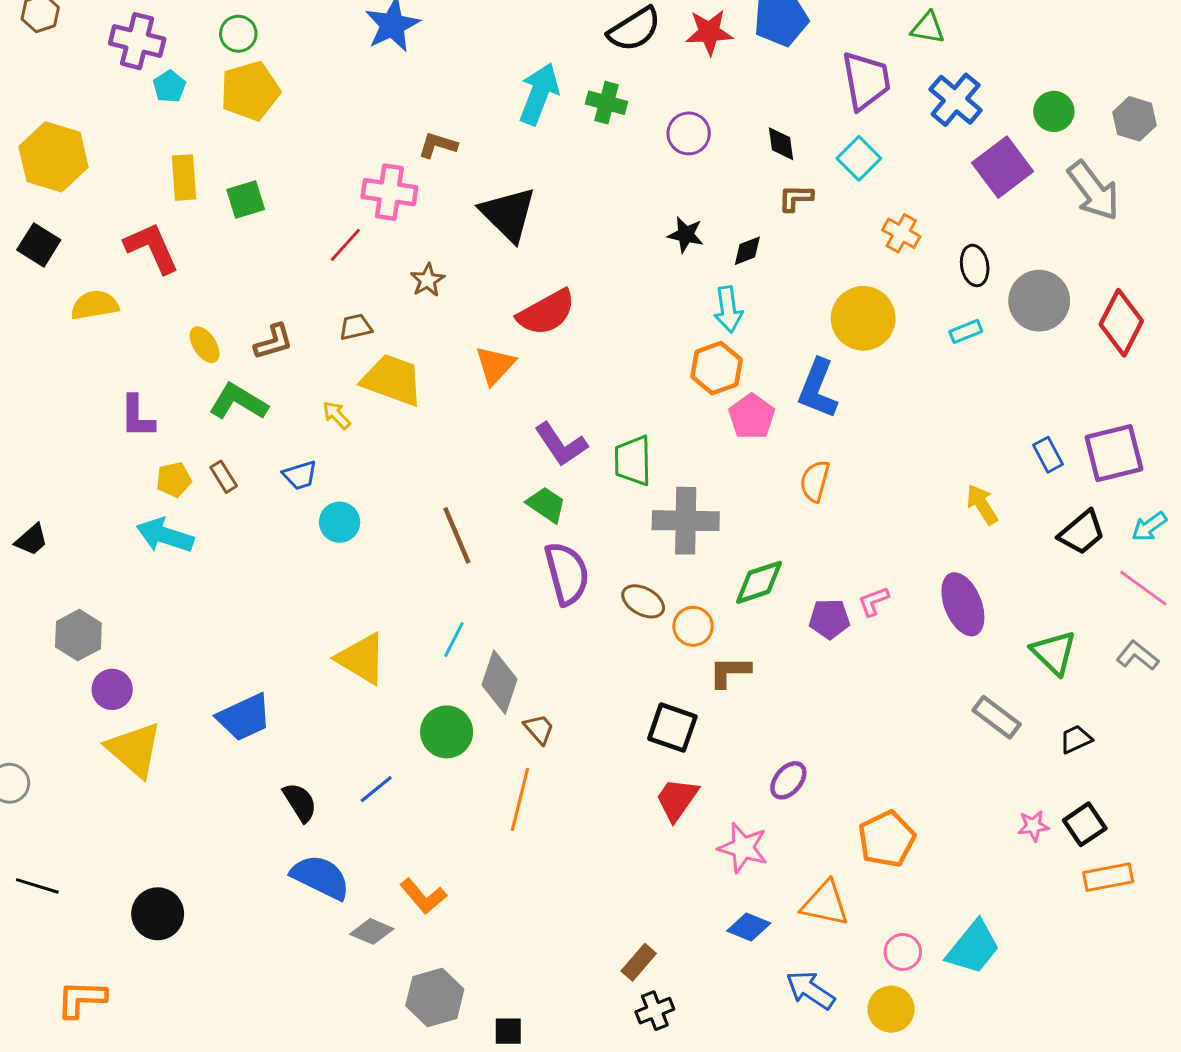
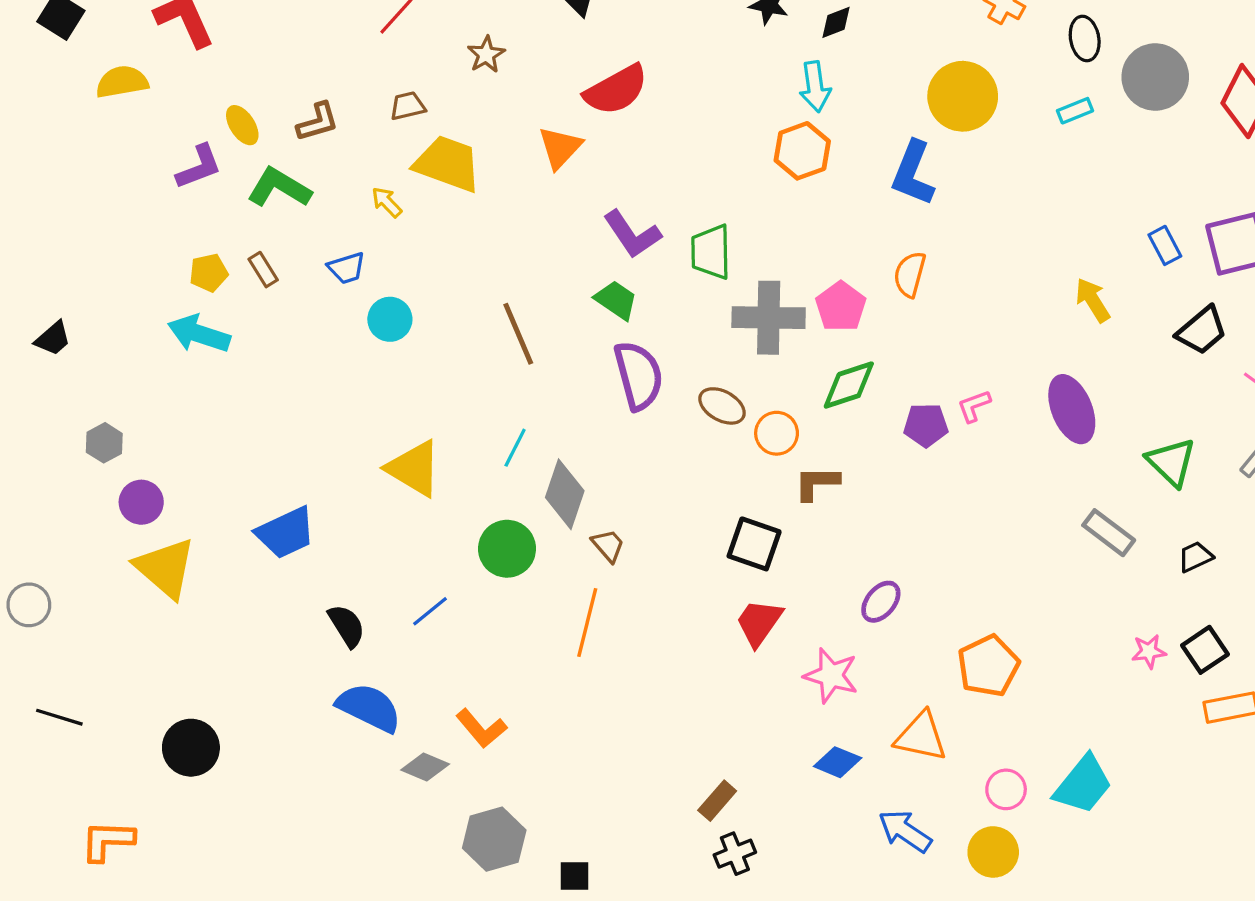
purple L-shape: (137, 417) -> (199, 167), moved, turned -111
pink pentagon: (752, 417) -> (841, 306), moved
gray hexagon: (78, 635) -> (104, 443), size x0.7

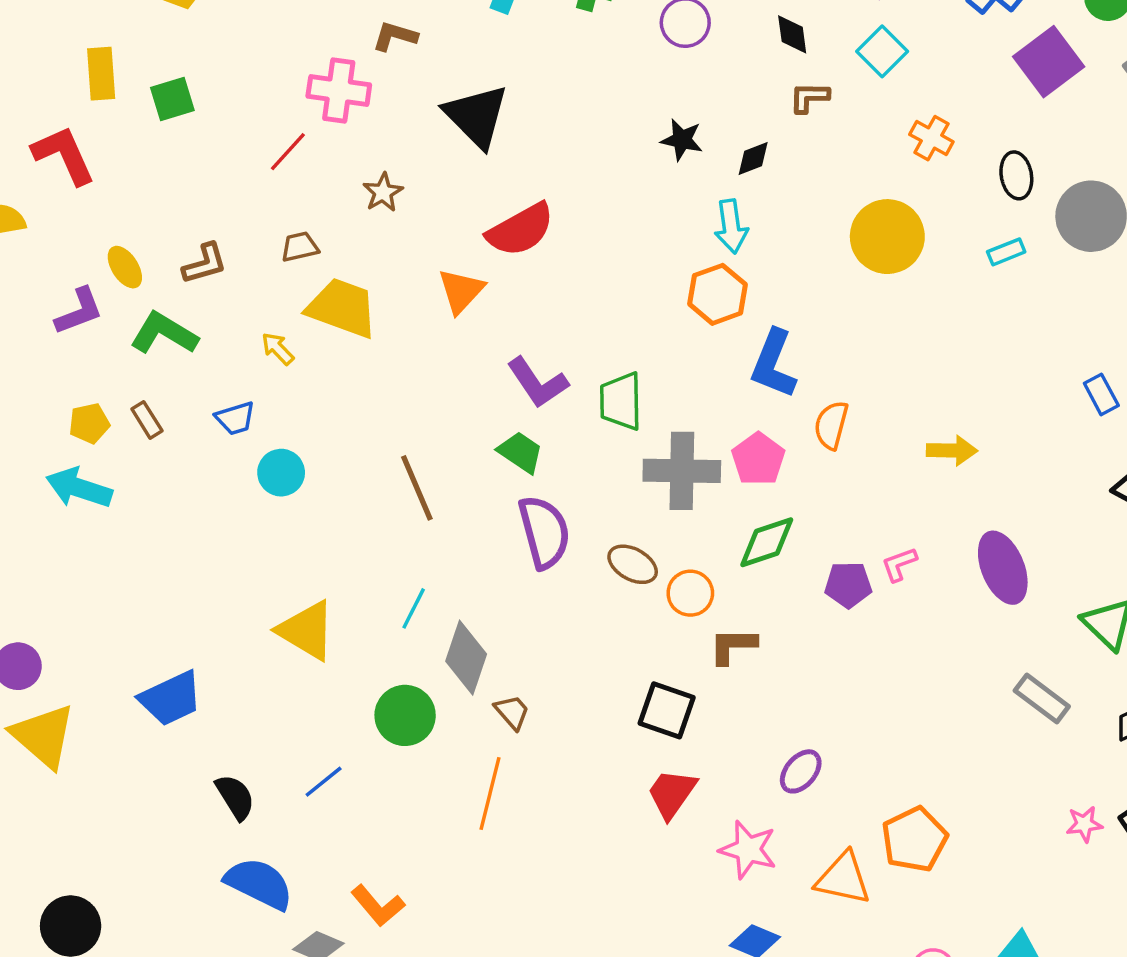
blue L-shape: (913, 173) -> (774, 364), moved
yellow arrow: (1093, 300) -> (952, 451), moved, turned 123
orange triangle: (921, 736) -> (843, 878), moved

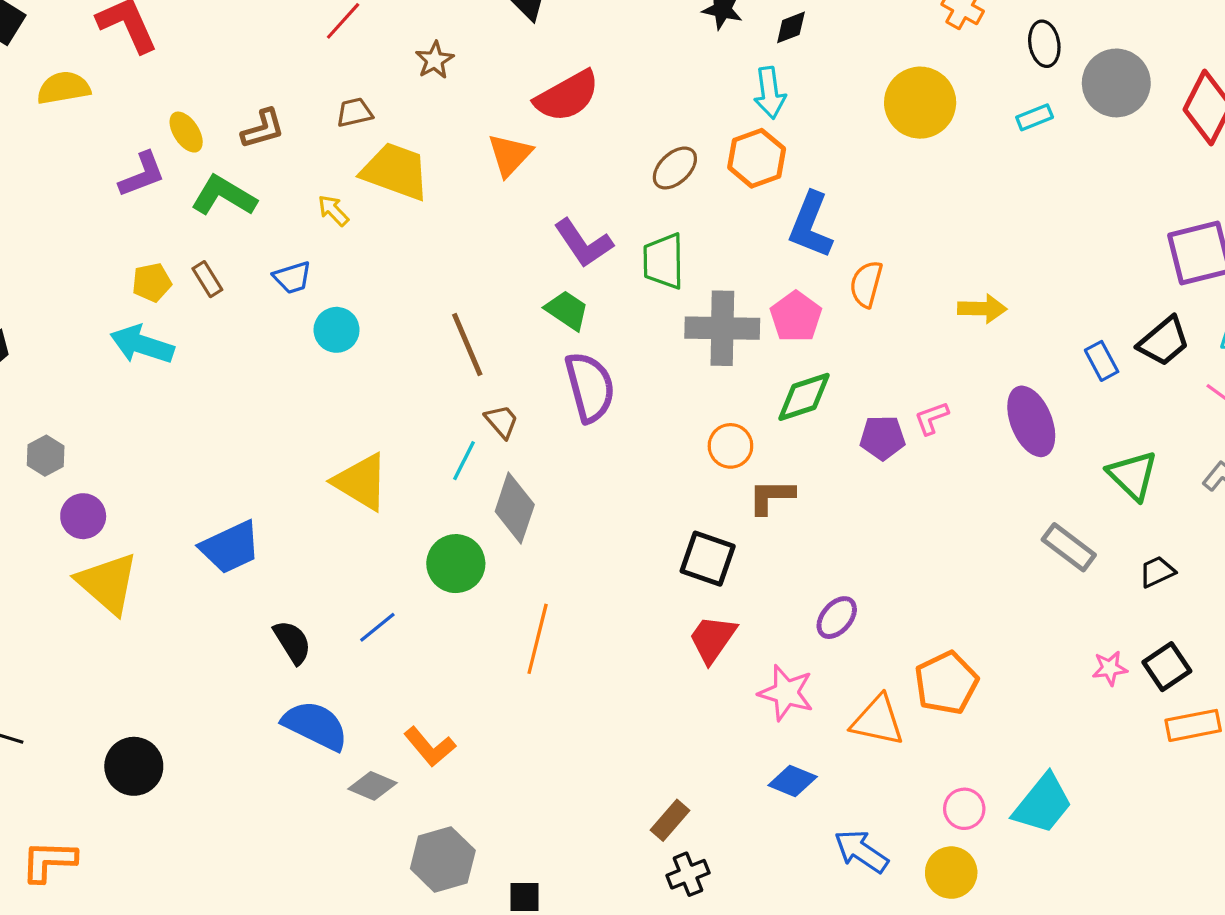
blue rectangle: (1101, 394) -> (1102, 361), moved
brown ellipse: (633, 564) -> (675, 168), moved, turned -72
brown trapezoid: (512, 712) -> (502, 421), moved

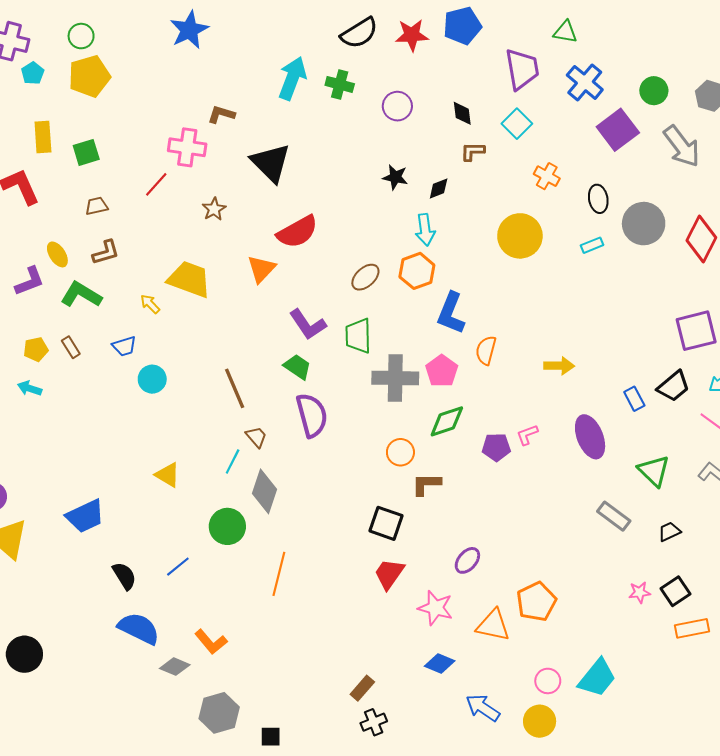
brown trapezoid: (354, 112) -> (97, 206), moved
cyan arrow: (142, 345) -> (30, 388), size x0.6
yellow triangle: (361, 482) -> (168, 475), size x0.7

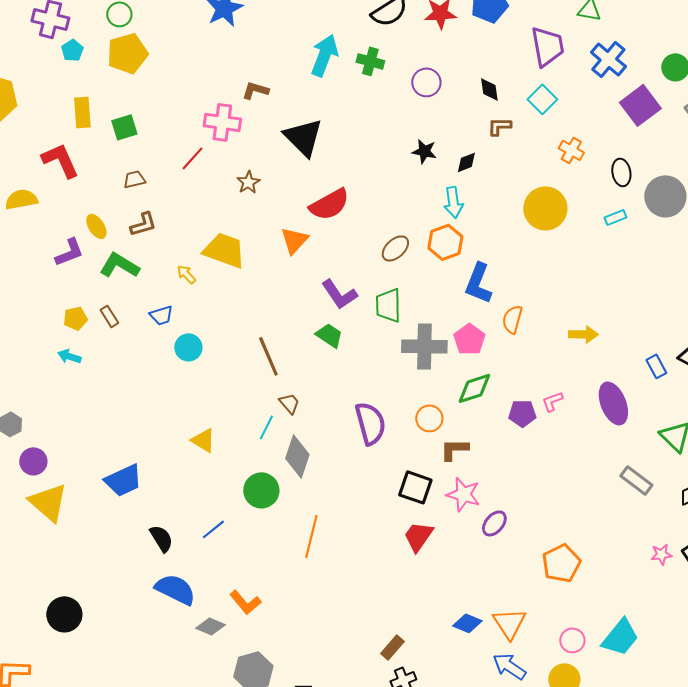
purple semicircle: (312, 415) -> (370, 423), moved
pink star: (435, 608) -> (463, 494), moved
orange triangle: (493, 625) -> (509, 623), moved, turned 45

